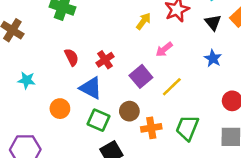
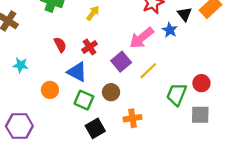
yellow arrow: (144, 21) -> (93, 13), moved
pink arrow: (164, 49) -> (142, 38), size x1.6
blue star: (213, 58) -> (170, 30), moved
orange cross: (151, 128) -> (132, 118), moved
green trapezoid: (187, 128) -> (177, 94), moved

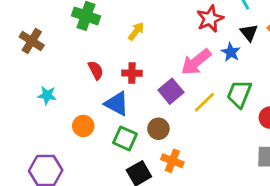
red cross: (90, 47) -> (132, 73), turned 35
green trapezoid: (177, 94) -> (239, 94), moved
orange cross: (132, 118) -> (172, 161), moved, turned 30

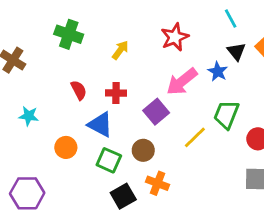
red star: (210, 19) -> (175, 37), moved
yellow line: (204, 102) -> (195, 137), moved

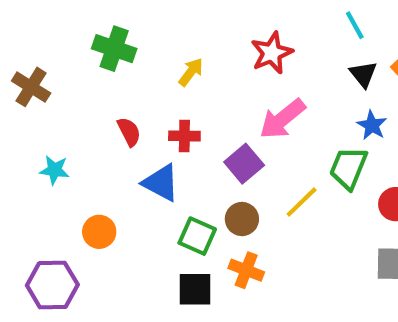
blue star: (218, 72) -> (372, 125), moved
orange circle: (66, 147) -> (99, 232), moved
brown circle: (143, 150) -> (242, 219), moved
green square: (109, 160) -> (197, 236), moved
black square: (123, 196) -> (195, 289), turned 30

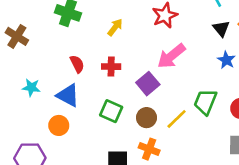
green trapezoid: (348, 168) -> (205, 102), moved
blue triangle: (161, 183) -> (68, 95), moved
yellow line: (302, 202) -> (177, 119), moved
green square: (197, 236) -> (111, 111), moved

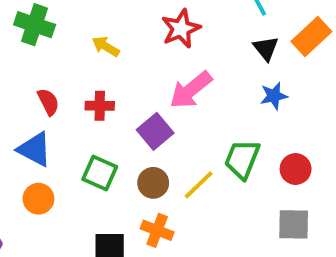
yellow arrow: (115, 27) -> (106, 46), turned -96
blue star: (226, 60) -> (274, 96), turned 30
orange circle: (59, 125) -> (38, 199), moved

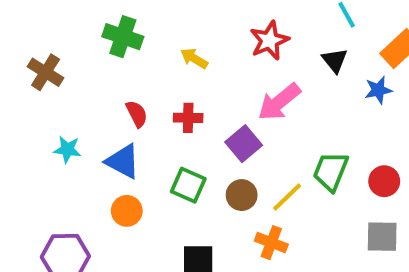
black triangle: (266, 48) -> (335, 60), moved
blue star: (274, 96) -> (378, 90), moved
orange cross: (157, 230) -> (271, 243), moved

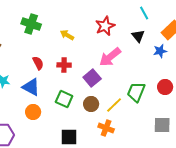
red circle: (384, 181) -> (165, 87), moved

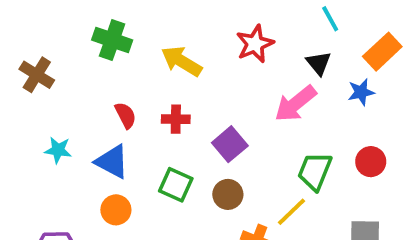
yellow arrow: (67, 35) -> (182, 61), size x1.5
pink arrow: (110, 57) -> (295, 104), moved
yellow line: (114, 105) -> (292, 212), moved

